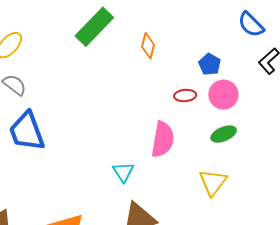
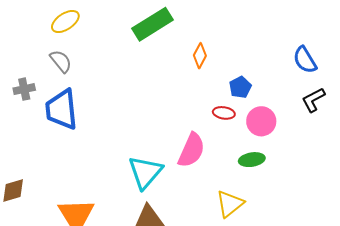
blue pentagon: (210, 64) -> (240, 87), moved
cyan triangle: (123, 172) -> (145, 172), size x1.6

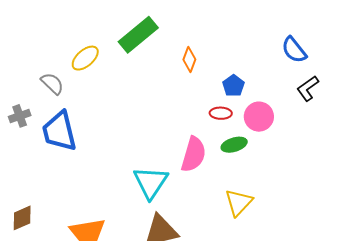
yellow ellipse: (65, 21) -> (85, 58), moved
green ellipse: (252, 160) -> (234, 145), moved

